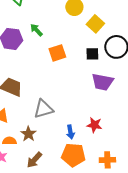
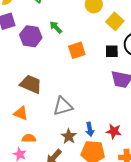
red star: (94, 125) -> (114, 131), moved
brown star: (28, 134) -> (69, 136), moved

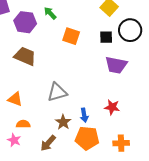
orange square: (77, 50) -> (71, 36), turned 36
brown trapezoid: (31, 84) -> (25, 56), moved
red star: (114, 131) -> (112, 107), moved

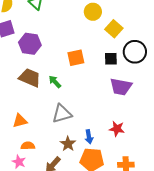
green arrow: (50, 13) -> (55, 82), moved
orange square: (71, 36) -> (76, 58), turned -30
orange triangle: (15, 99) -> (20, 121), turned -35

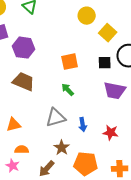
green arrow: (55, 82) -> (68, 90), moved
blue arrow: (89, 137) -> (83, 125), moved

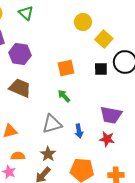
purple trapezoid: (115, 91) -> (111, 115), moved
brown star: (62, 148) -> (48, 154), moved

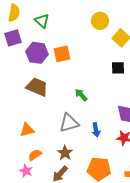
green triangle: (26, 13) -> (42, 21), moved
orange square: (66, 68) -> (62, 54), moved
orange semicircle: (18, 156) -> (35, 155), turned -32

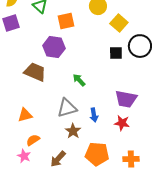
purple hexagon: (37, 53) -> (54, 47), moved
orange square: (62, 54) -> (66, 21), moved
brown star: (65, 153) -> (73, 131), moved

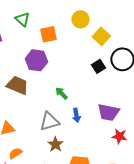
black square: (116, 53) -> (98, 66), turned -32
blue arrow: (94, 115) -> (76, 115), moved
red star: (122, 123) -> (119, 136), moved

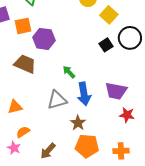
orange square: (48, 34) -> (23, 26), moved
blue arrow: (76, 115) -> (84, 94), size x1.6
brown star: (55, 144) -> (78, 123), moved

